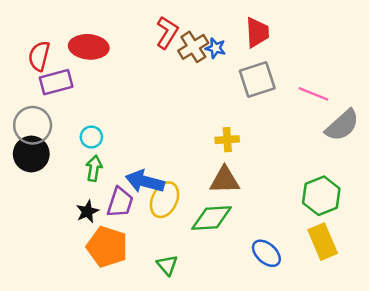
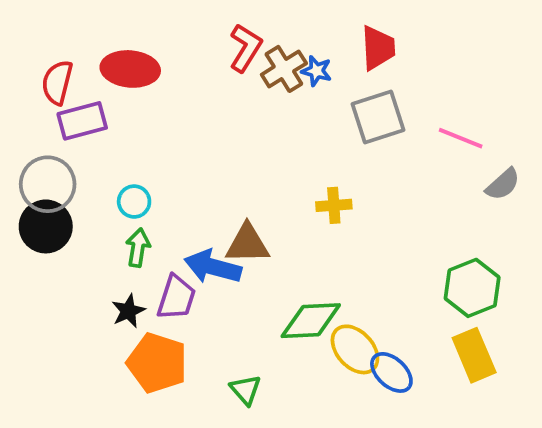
gray semicircle: (342, 125) -> (503, 184), size x0.7
brown triangle: (225, 180) -> (247, 244), moved
yellow ellipse: (165, 200) -> (355, 349), moved, turned -68

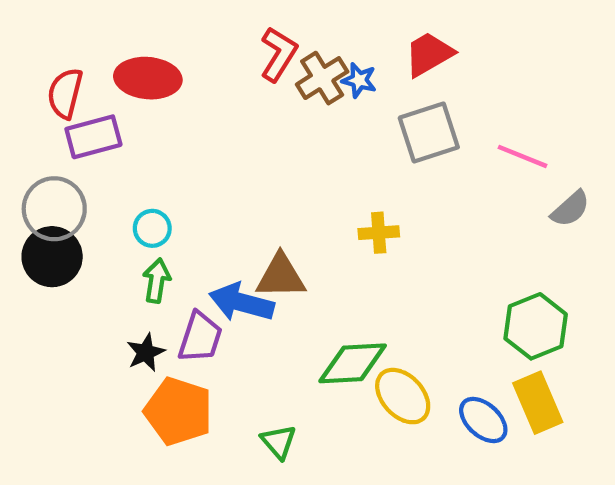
red trapezoid: (378, 48) -> (429, 54), turned -117
blue ellipse: (391, 372) -> (483, 420), moved

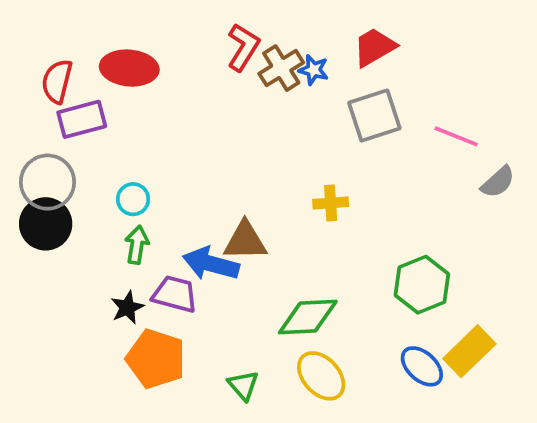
green hexagon: (536, 326) -> (422, 285), moved
purple trapezoid: (200, 337) -> (175, 294), turned -93
yellow ellipse: (403, 396) -> (321, 376), moved
yellow rectangle: (538, 403) -> (469, 351), turned 69

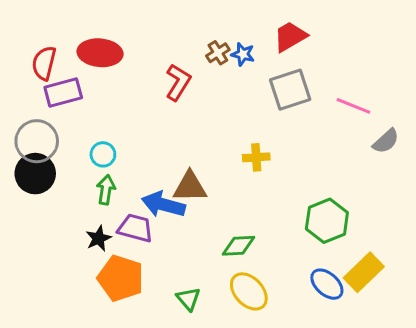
red L-shape: (243, 47) -> (178, 82), moved
brown cross: (281, 68) -> (218, 53), size x0.7
green diamond: (308, 317) -> (239, 246), size x0.7

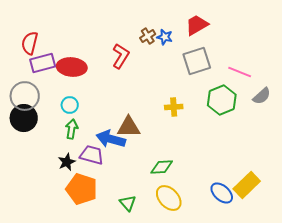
red ellipse: (100, 53) -> (72, 67), moved
green hexagon: (327, 221) -> (222, 100), moved

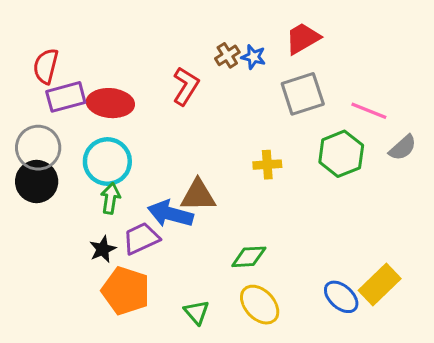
cyan circle: (70, 105) -> (107, 162), size x1.8
purple trapezoid: (92, 155) -> (141, 238), turned -40

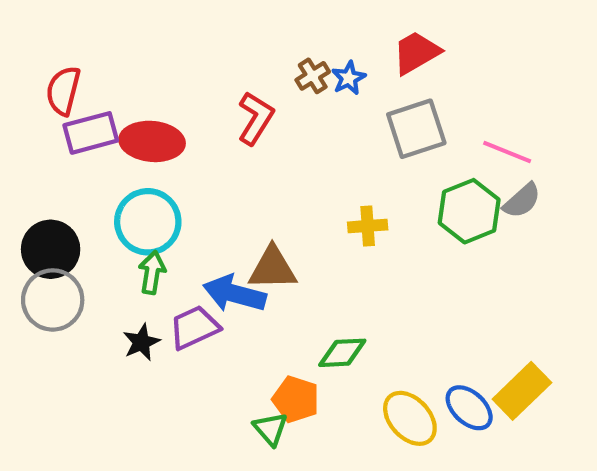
blue star: (253, 57) -> (349, 78), turned 30
gray circle: (38, 148) -> (53, 300), moved
gray semicircle: (403, 148) -> (522, 201), moved
orange pentagon: (126, 291) -> (296, 399), moved, size x0.7
yellow ellipse: (260, 305) -> (410, 418), moved

